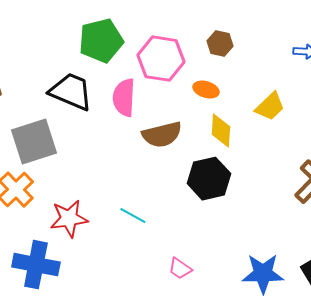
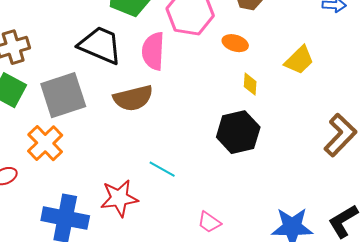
yellow diamond: (221, 131) -> (250, 84), size x0.7
brown semicircle: (162, 135) -> (133, 98), moved
red star: (69, 219) -> (119, 198), moved

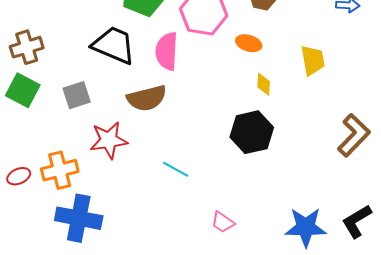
yellow trapezoid: (299, 60) -> (313, 60), turned -56
gray square: (63, 95) -> (77, 95), size x0.6
orange cross: (45, 143) -> (60, 170), moved, turned 30
red star: (119, 198) -> (109, 140), moved

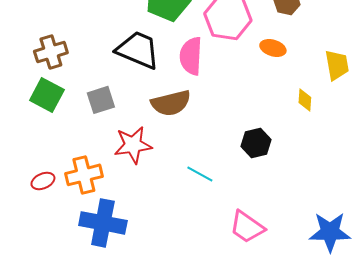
yellow diamond: (264, 84) -> (305, 100), moved
black hexagon: (252, 132) -> (256, 143), moved, size x0.7
pink trapezoid: (223, 222) -> (247, 227), size x1.5

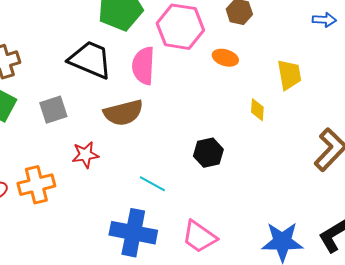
red star: (133, 145) -> (85, 155), size x0.7
blue cross: (103, 223) -> (133, 233), moved

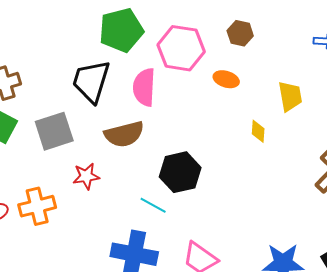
black trapezoid: (90, 60) -> (91, 81), turned -96
gray square: (53, 110) -> (54, 131), size x1.4
black hexagon: (208, 153) -> (180, 172), moved, size x1.4

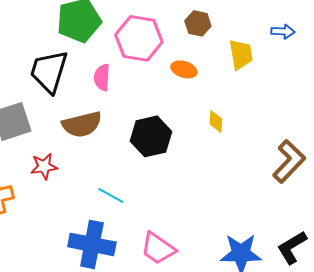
pink semicircle: (144, 87) -> (102, 77), size x0.7
yellow trapezoid: (290, 96) -> (241, 54), moved
black hexagon: (180, 172) -> (151, 136), moved

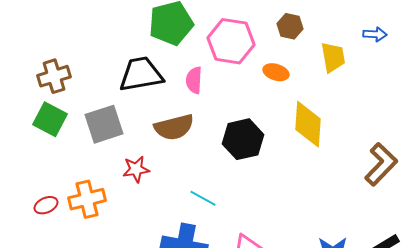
black trapezoid: (49, 71) -> (141, 74), turned 63
yellow diamond: (216, 121) -> (308, 124), size x2.0

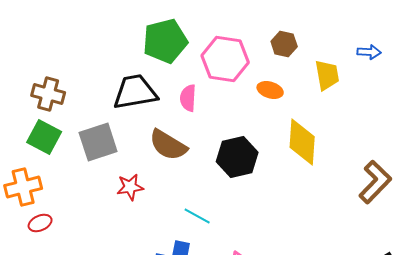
brown cross: (54, 76) -> (48, 94), turned 32
brown semicircle: (174, 127) -> (168, 145), turned 45
orange cross: (87, 199) -> (23, 187), moved

